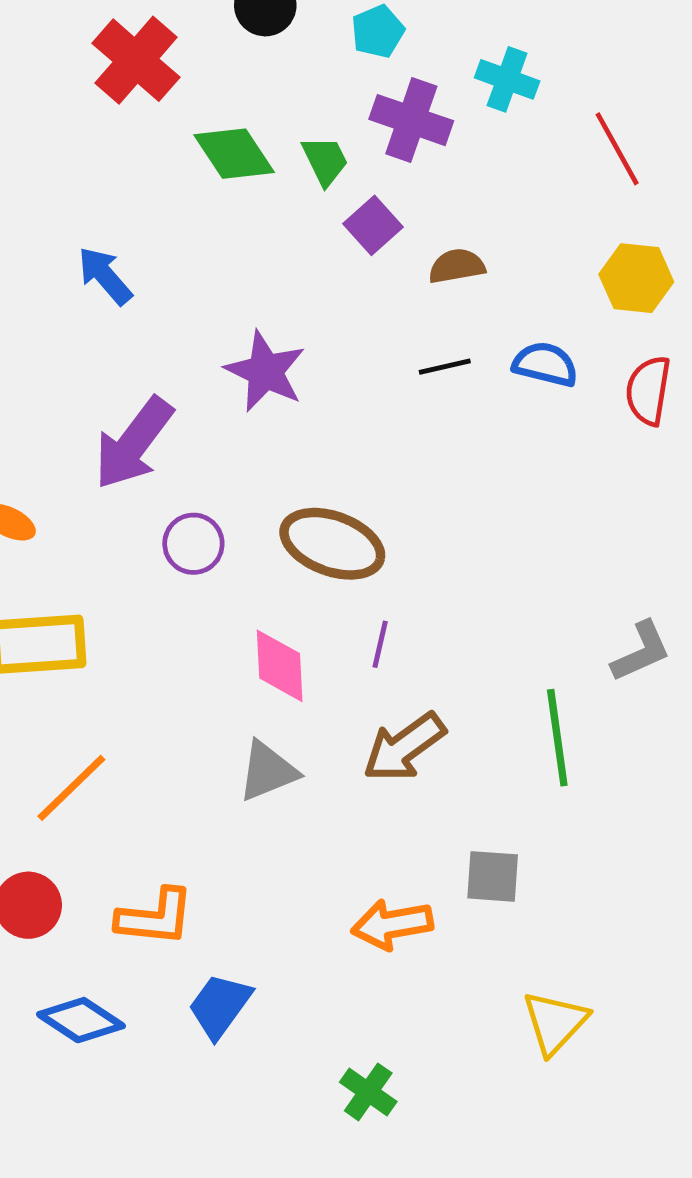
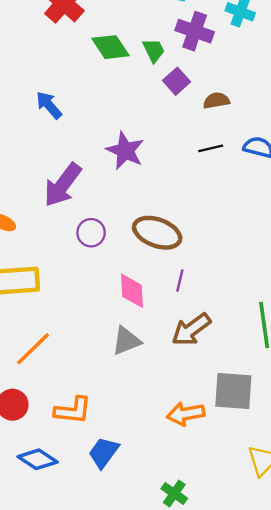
gray square: (493, 876) -> (233, 391), size x1.5

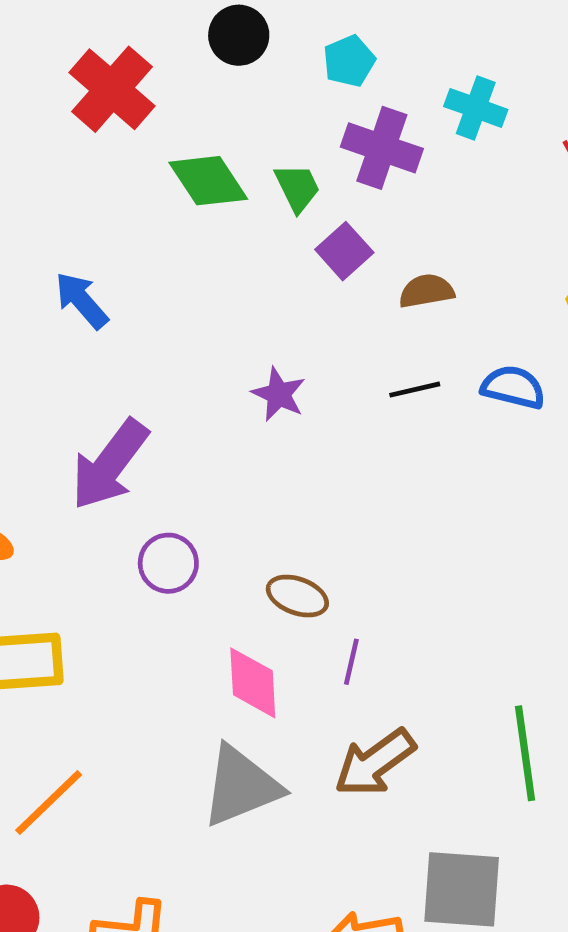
purple star: (125, 151) -> (279, 394), moved, size x0.7
brown ellipse: (157, 233) -> (297, 596), moved, size x0.6
gray triangle: (126, 341) -> (241, 786), size x1.4

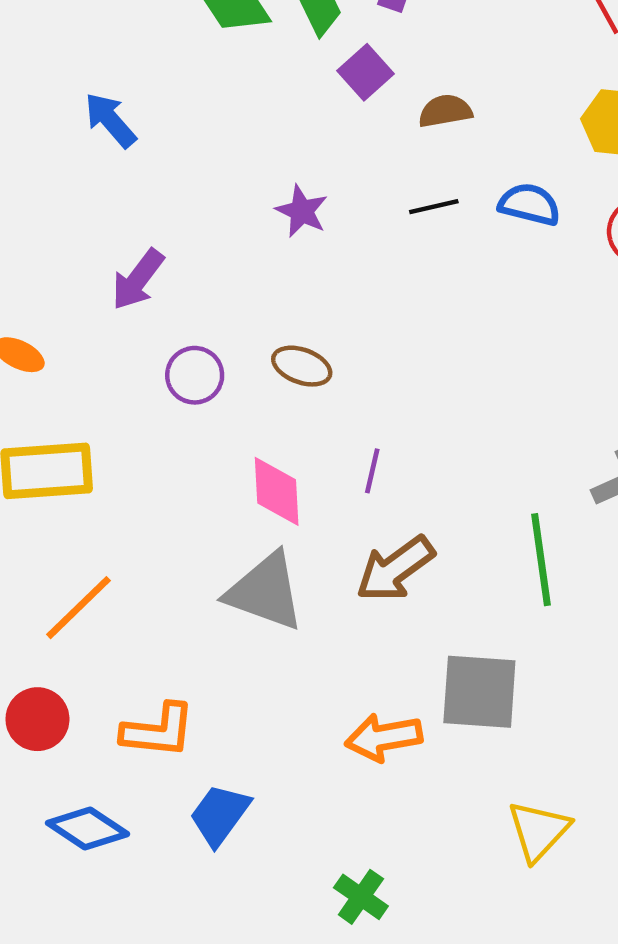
purple arrow: (110, 465) -> (138, 280), size x0.7
brown ellipse: (297, 596) -> (302, 366), moved
gray triangle: (241, 786) -> (265, 592), turned 42

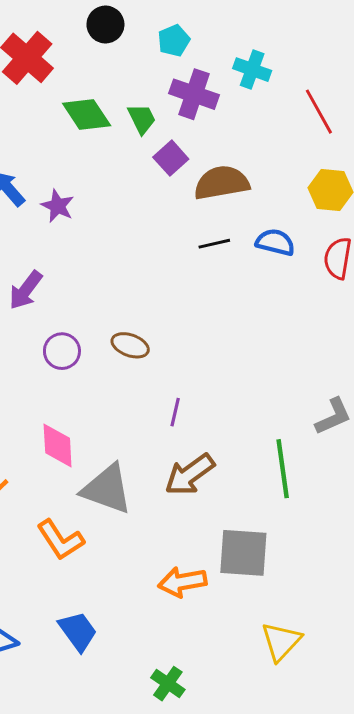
brown semicircle: (445, 111) -> (222, 183), size x1.6
purple star: (302, 211) -> (58, 206), moved
pink diamond: (277, 491) -> (58, 445), moved
orange L-shape: (158, 731) -> (60, 540), moved, turned 51
blue trapezoid: (220, 815) -> (78, 631), turned 108

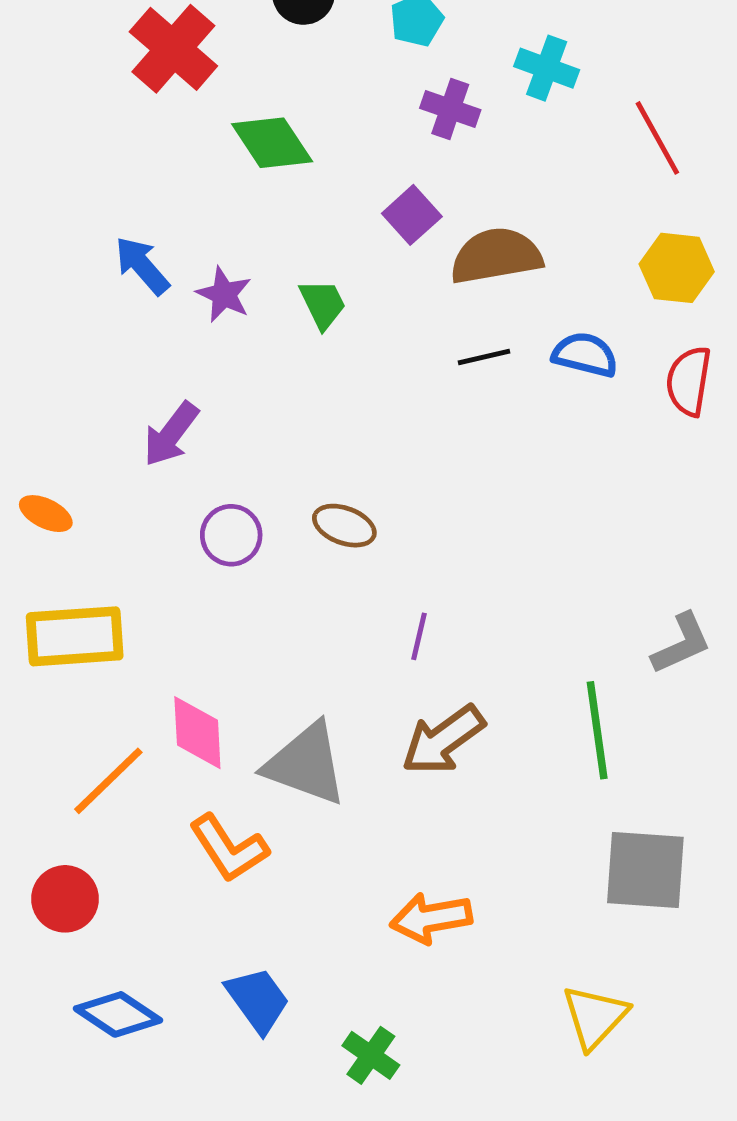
purple cross: (194, 94) -> (450, 109), size x0.7
green trapezoid: (142, 119) -> (323, 304), moved
pink diamond: (58, 445) -> (197, 733), moved
gray square: (243, 553) -> (645, 870), moved
green cross: (168, 684) -> (371, 1055), moved

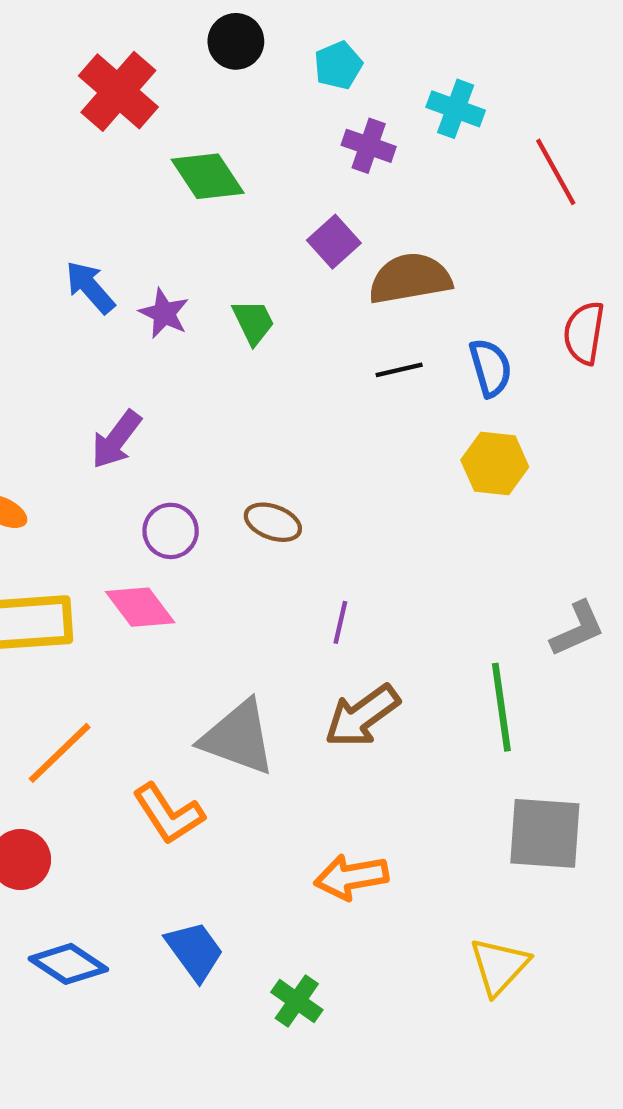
yellow hexagon: (677, 268) -> (495, 463), moved
blue semicircle: (585, 355) -> (490, 368), turned 60
red semicircle: (689, 381) -> (584, 333), moved
pink diamond: (197, 733) -> (140, 607), moved, turned -34

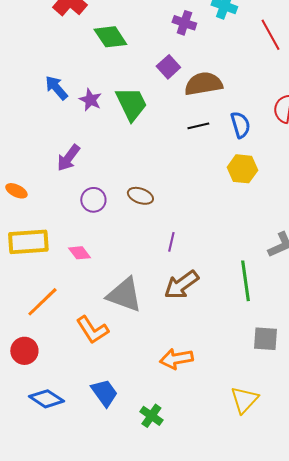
green trapezoid: (253, 322) -> (131, 104), size x1.6
pink diamond: (140, 607) -> (79, 253), moved, size x0.7
gray square: (545, 833) -> (265, 339), size x0.7

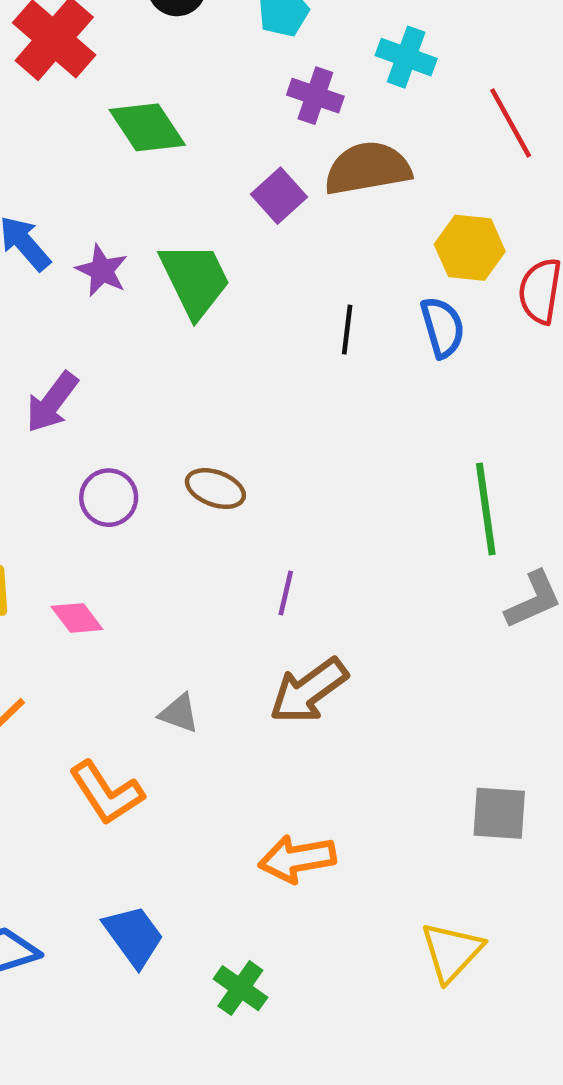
brown semicircle: (203, 84) -> (368, 168), moved
black line: (198, 126) -> (347, 330), turned -70
yellow hexagon: (242, 169) -> (470, 248), moved
green line: (245, 281) -> (486, 509), moved
gray triangle: (124, 295) -> (179, 713), size x0.5

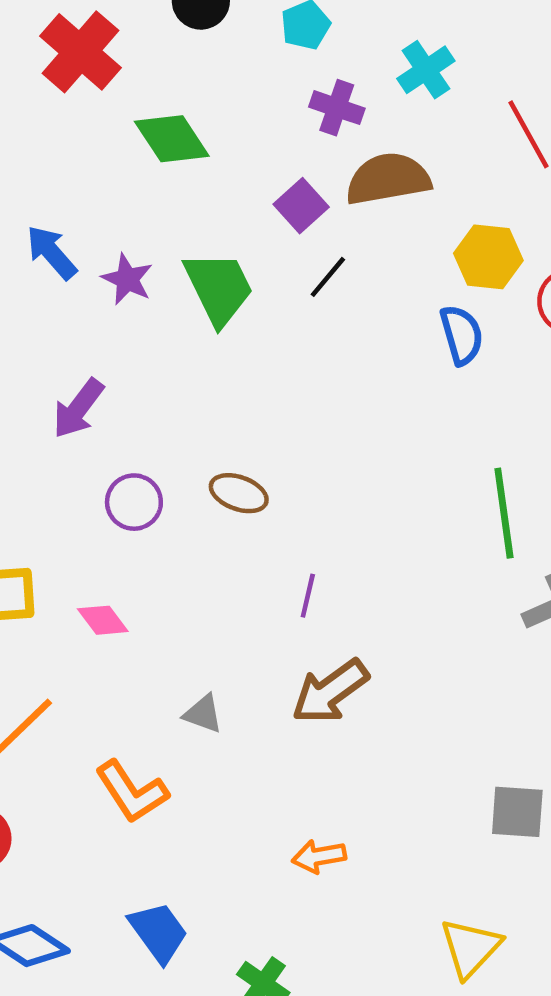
cyan cross: (406, 57) -> (426, 70), turned 36
black line: (347, 330) -> (328, 277), moved, turned 33
orange arrow: (297, 859) -> (319, 856), size x0.7

